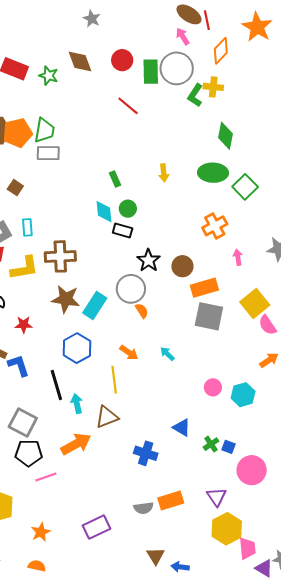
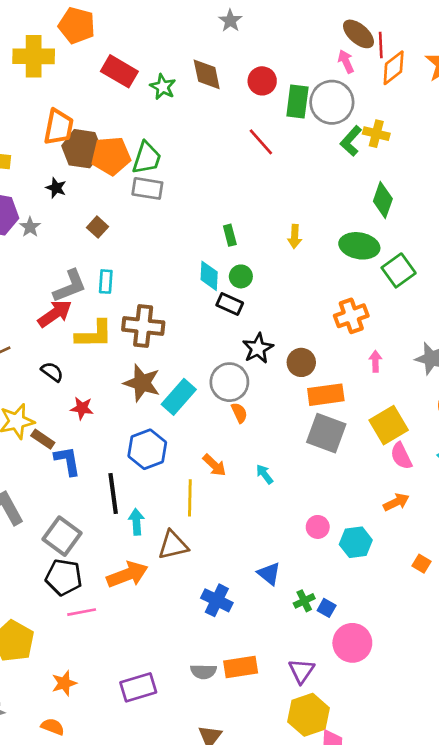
orange diamond: (221, 51) -> (394, 68), moved

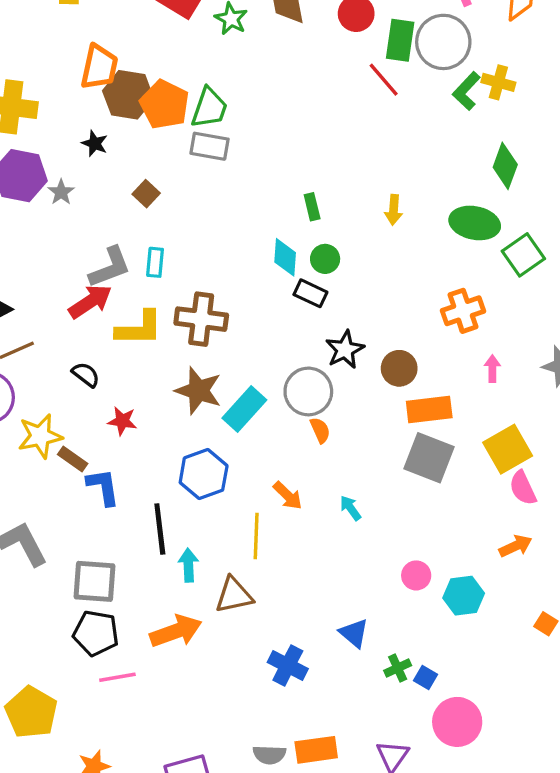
red line: (261, 142) -> (384, 80), moved
orange pentagon: (111, 156) -> (164, 104), turned 30
gray square: (62, 536) -> (95, 581), turned -33

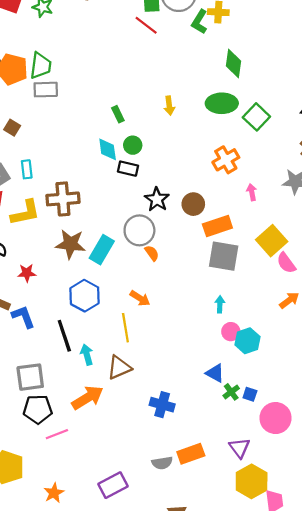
cyan arrow: (350, 508) -> (220, 304), moved, turned 49
cyan hexagon: (464, 596) -> (247, 341), moved
blue triangle: (354, 633) -> (215, 373), moved

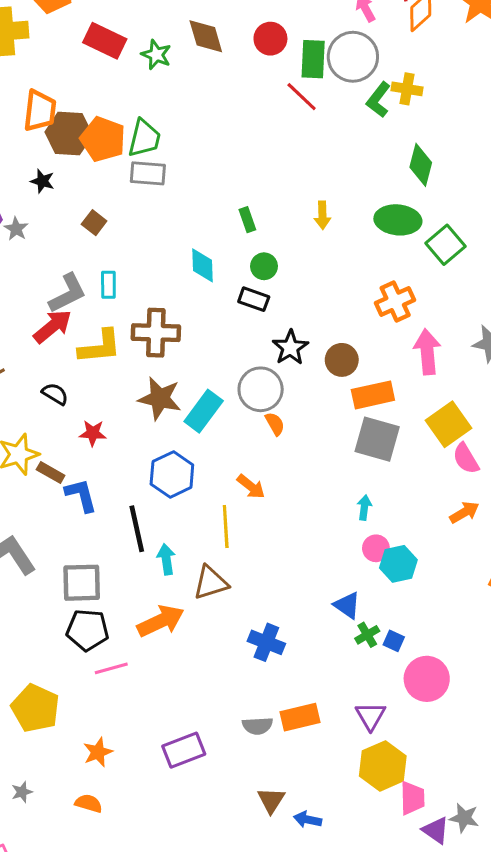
cyan diamond: (108, 149) -> (203, 265), moved
pink arrow: (252, 192) -> (427, 352), size x1.8

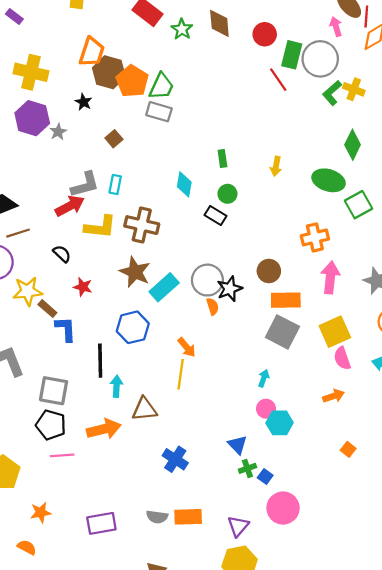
black star: (290, 348) -> (230, 289), moved
yellow line: (226, 527) -> (181, 374), moved

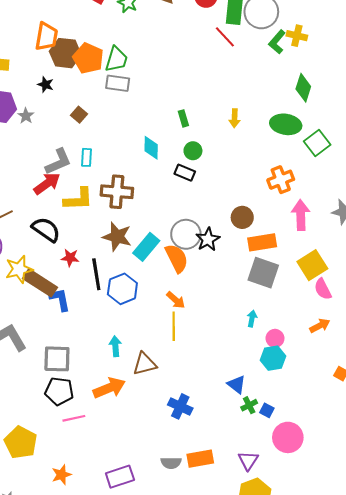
black semicircle: (62, 254) -> (46, 230), size x1.6
orange semicircle: (213, 306) -> (177, 258), moved, size x1.8
brown rectangle: (47, 309) -> (40, 283), size x1.8
black line: (100, 361) -> (96, 274), moved
pink circle: (266, 409) -> (275, 338), moved

